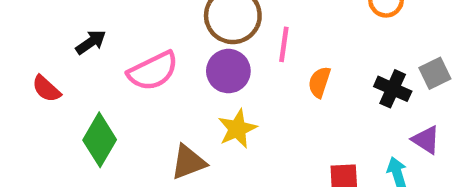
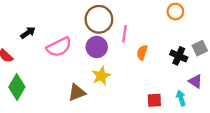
green diamond: (100, 140) -> (17, 87), moved

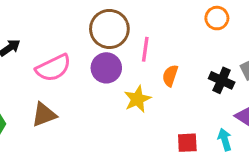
yellow star: (101, 76) -> (137, 99), moved
brown triangle: (77, 92) -> (44, 115), moved

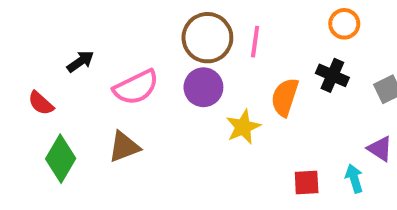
pink line: (145, 49) -> (255, 42), moved
orange semicircle: (170, 76) -> (285, 97), size x1.4
black cross: (222, 80) -> (332, 75), moved

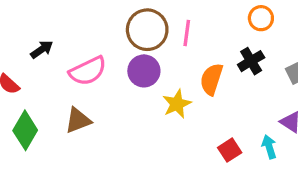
black cross: (332, 75) -> (251, 61), turned 35
red square: (307, 182) -> (230, 150), turned -30

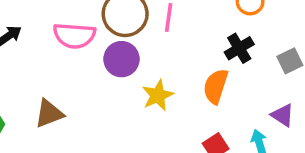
pink semicircle: (88, 71) -> (74, 36), moved, turned 30
orange semicircle: (211, 79) -> (216, 86), moved

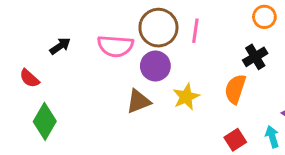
brown triangle: (49, 113) -> (138, 101), moved

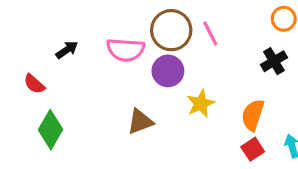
pink line: (195, 31) -> (210, 33), turned -35
orange semicircle: (235, 89) -> (253, 115), moved
brown triangle: (138, 101) -> (140, 121), moved

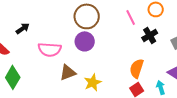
pink line: (210, 33) -> (131, 17), moved
pink semicircle: (126, 50) -> (50, 49), moved
yellow star: (201, 104) -> (93, 82), moved

